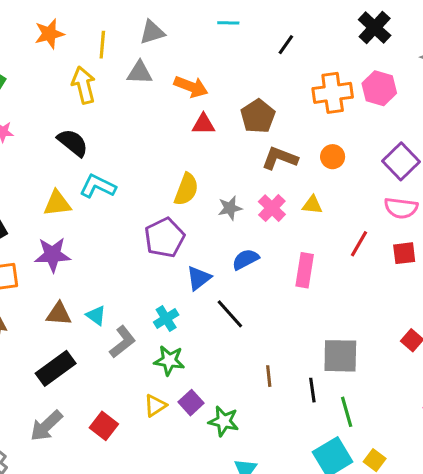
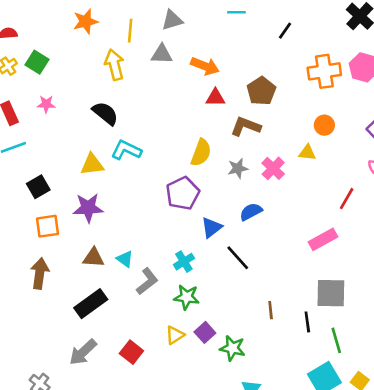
brown L-shape: (280, 158) -> (246, 126), moved
yellow triangle: (312, 205) -> (307, 153), moved
pink rectangle: (305, 270) -> (323, 239), moved, turned 52

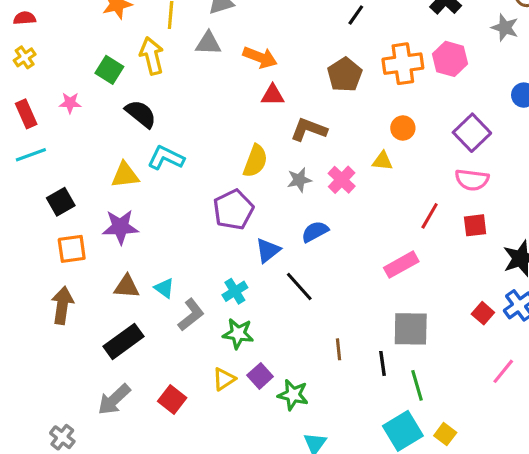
green square: (37, 62) -> (109, 70), moved
brown pentagon: (261, 91) -> (345, 75), moved

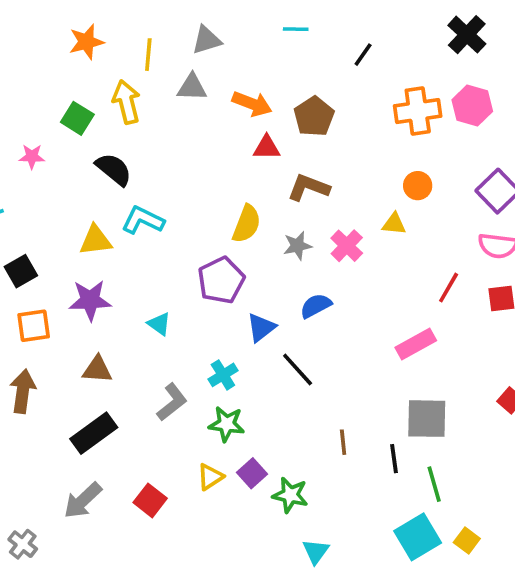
brown pentagon: (345, 75) -> (314, 116), moved
cyan triangle: (164, 288) -> (159, 324), moved

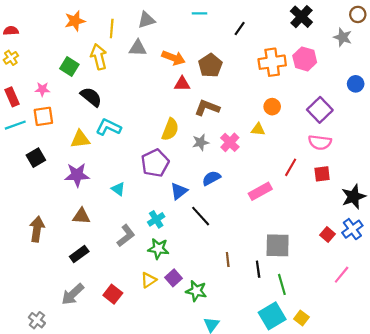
orange square: (34, 326) -> (43, 116), moved
pink rectangle: (416, 344) -> (260, 191), moved
black rectangle: (94, 433) -> (79, 254), size x0.7

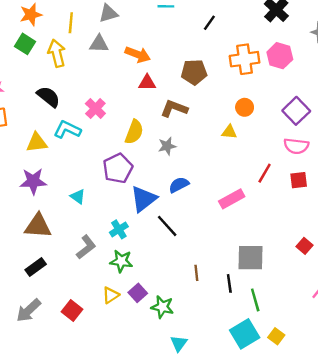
brown pentagon: (210, 65) -> (194, 72), moved, turned 30
green square: (69, 67) -> (25, 44), moved
pink cross: (230, 142) -> (95, 108), moved
blue triangle: (179, 191) -> (144, 199), size x1.4
brown triangle: (81, 216) -> (38, 226), size x1.4

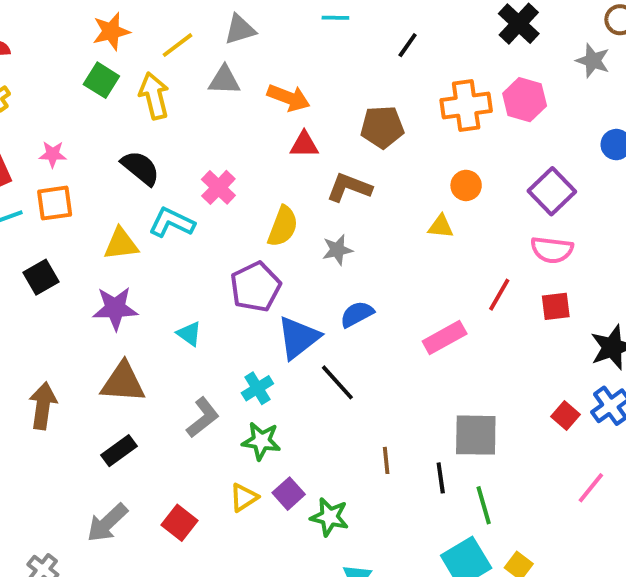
yellow line: (71, 23) -> (177, 45), turned 48

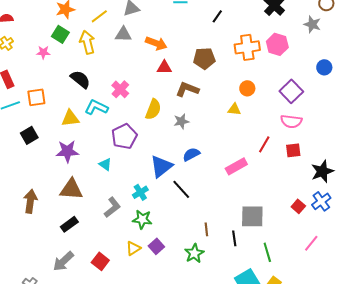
pink star: (53, 154) -> (43, 52), moved
purple pentagon: (255, 287) -> (124, 136), moved
green line: (484, 505) -> (267, 252), moved
green star: (330, 517) -> (194, 253), moved, turned 30

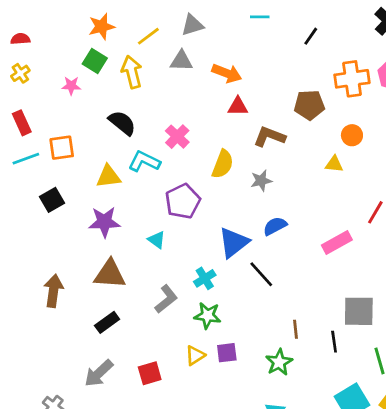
brown pentagon: (204, 58) -> (309, 105), moved
purple square: (156, 246) -> (227, 353), turned 35
red square: (100, 261) -> (150, 373), turned 36

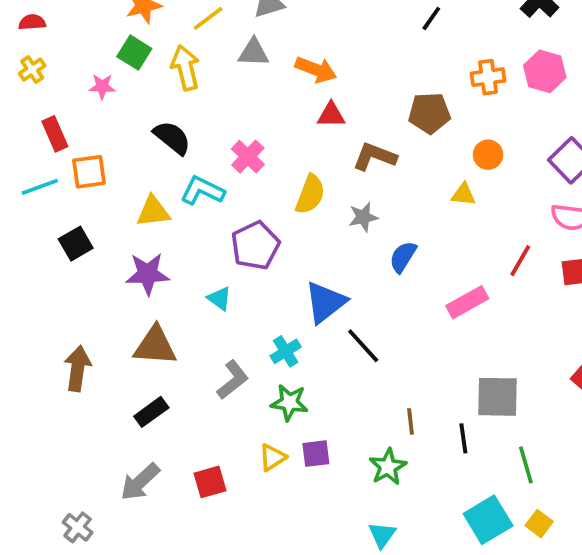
orange cross: (352, 79) -> (488, 77), size x0.7
red rectangle: (22, 123) -> (55, 134), moved
blue semicircle: (275, 226) -> (403, 257), moved, turned -30

